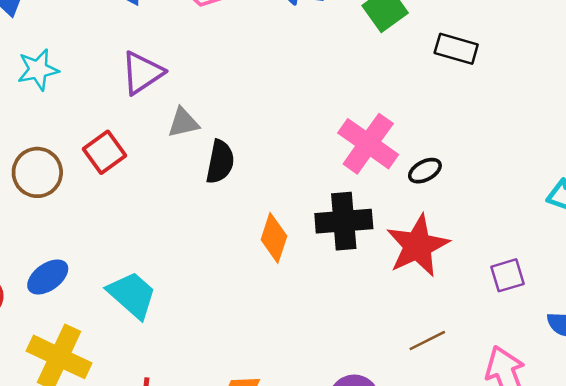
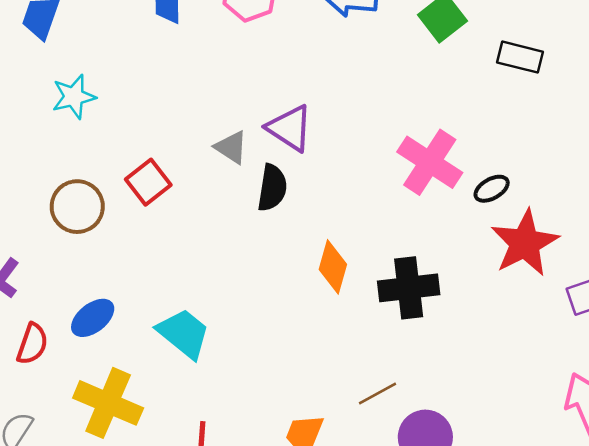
purple triangle: (142, 73) -> (290, 128), moved, turned -51
gray triangle: (183, 123) -> (231, 147), turned 48
black cross: (344, 221) -> (409, 288), moved
red star: (418, 246) -> (525, 243), moved
brown line: (427, 340) -> (378, 393), moved

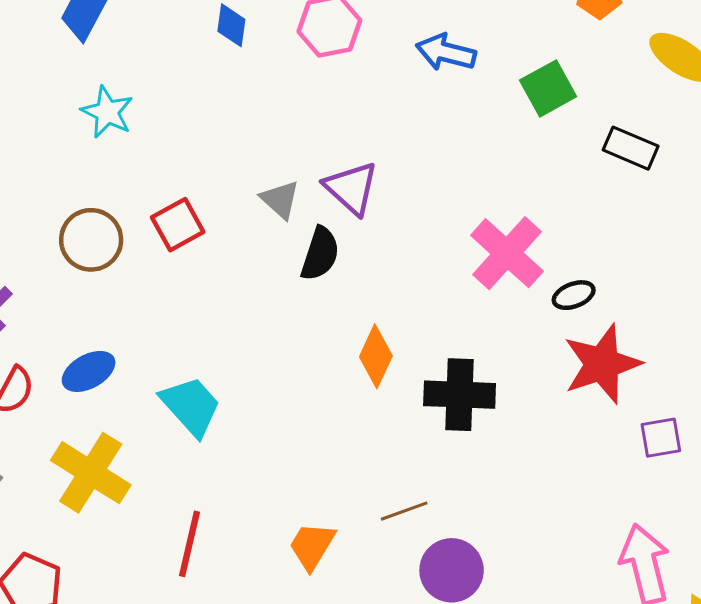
cyan star: (74, 97) -> (107, 112), turned 30

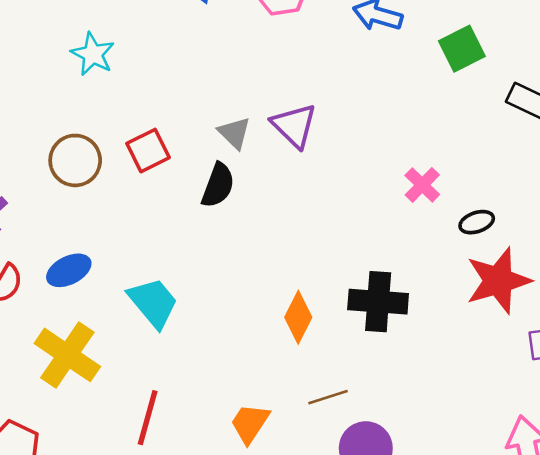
pink cross: (507, 253) -> (422, 185), size x0.6
black semicircle: (320, 254) -> (218, 185), moved
orange diamond: (376, 356) -> (298, 317), moved

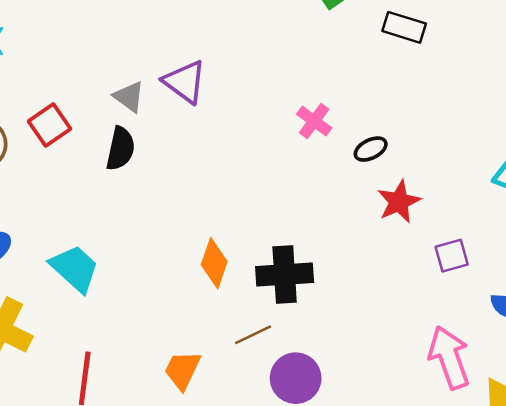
red star: (498, 281) -> (399, 202), size x0.7
black cross: (378, 302) -> (285, 274), moved

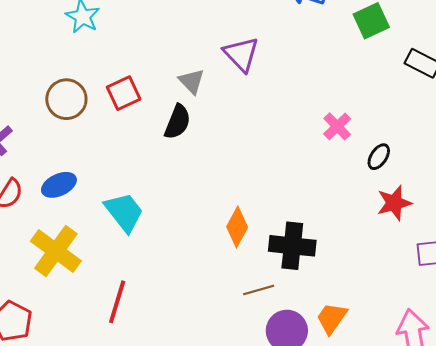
purple triangle: (185, 82) -> (241, 54), moved
black ellipse: (371, 149) -> (379, 157), turned -40
orange trapezoid: (182, 370) -> (332, 318), moved

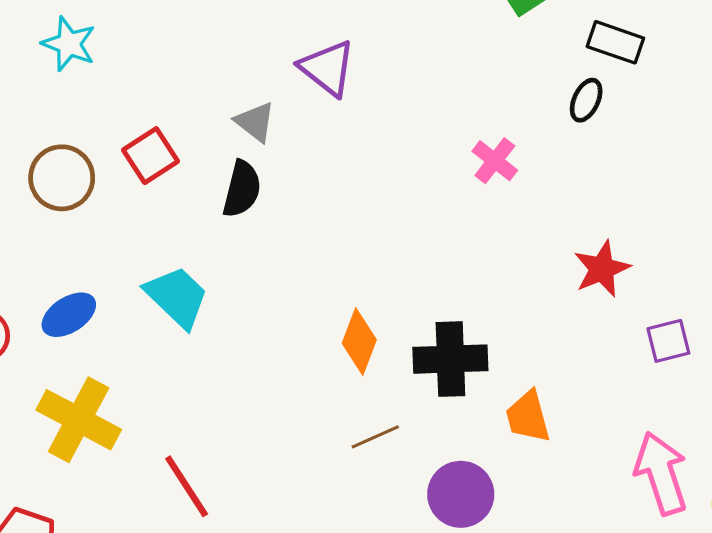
black ellipse: (379, 157) -> (586, 100), moved
cyan trapezoid: (124, 212) -> (177, 297), moved
brown line: (259, 290) -> (375, 437), moved
red line: (117, 302) -> (187, 486), turned -42
orange trapezoid: (332, 318) -> (528, 417), moved, turned -42

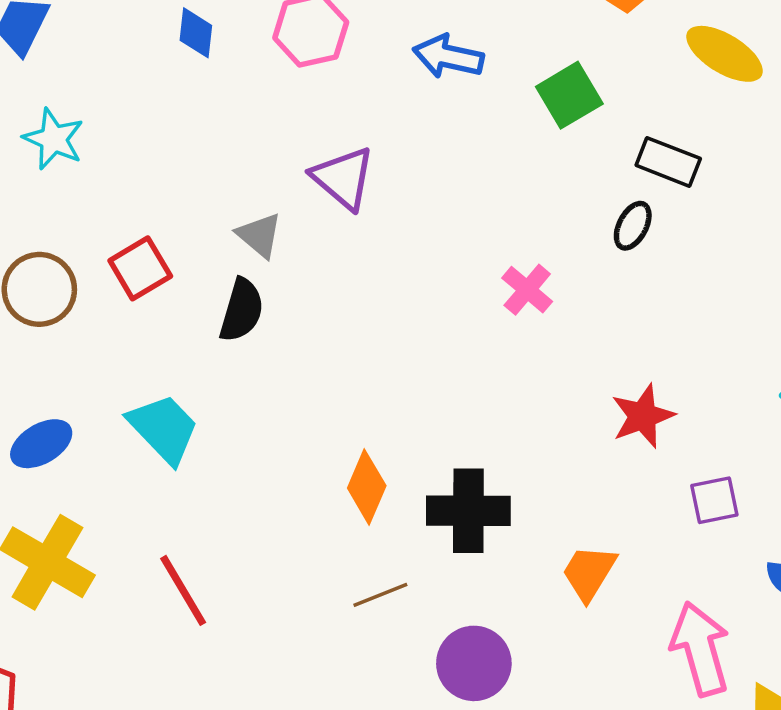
orange trapezoid: (528, 417) -> (589, 573), moved, turned 44
red line: (187, 486) -> (183, 590), moved

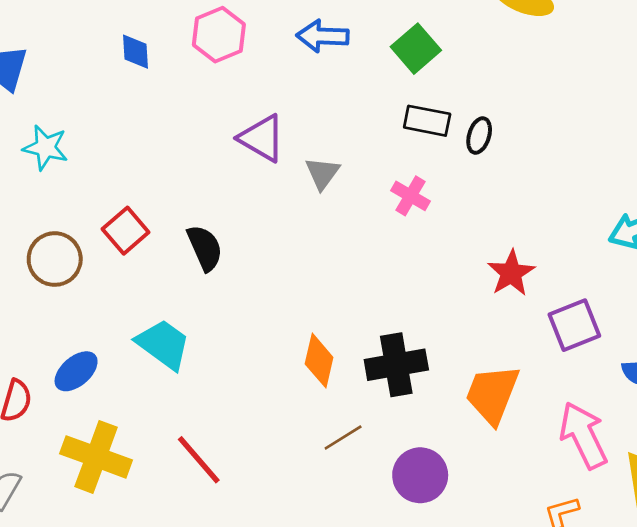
black rectangle: (668, 162) -> (427, 121), moved
gray triangle: (259, 235) -> (322, 173), moved, turned 36
black semicircle: (242, 310) -> (205, 248), turned -30
purple square: (714, 500) -> (574, 325), size x1.4
orange trapezoid: (589, 573) -> (492, 394), size x1.4

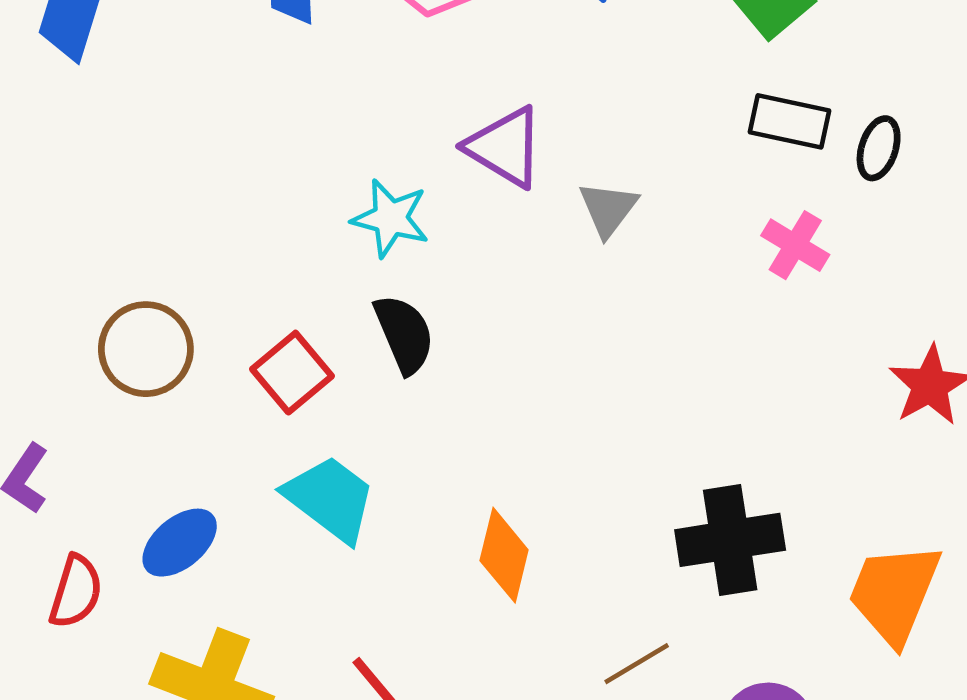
cyan star: (45, 148) -> (390, 218), moved
pink cross: (411, 196) -> (795, 245), moved
red square: (126, 231) -> (292, 373), moved
orange diamond: (319, 361) -> (504, 555), moved

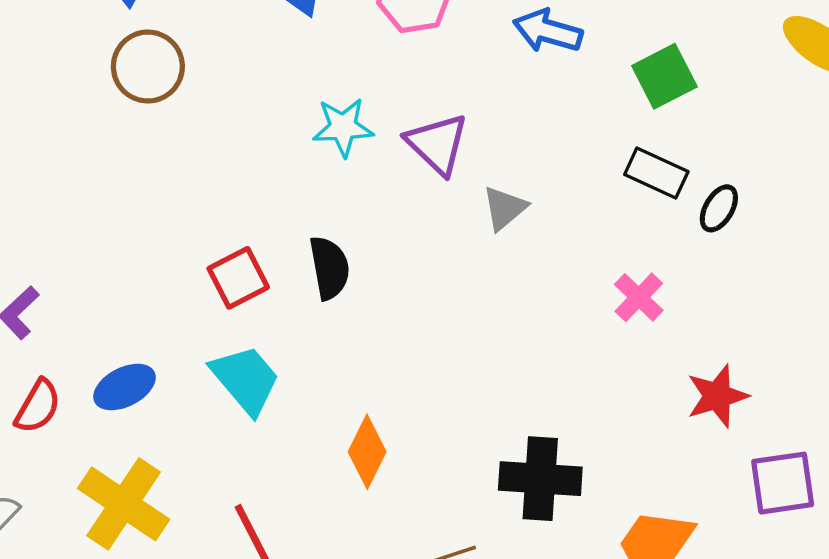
cyan star: (390, 218) -> (343, 127), moved, turned -30
pink cross: (795, 245) -> (639, 297), moved
brown circle: (146, 349) -> (148, 67), moved

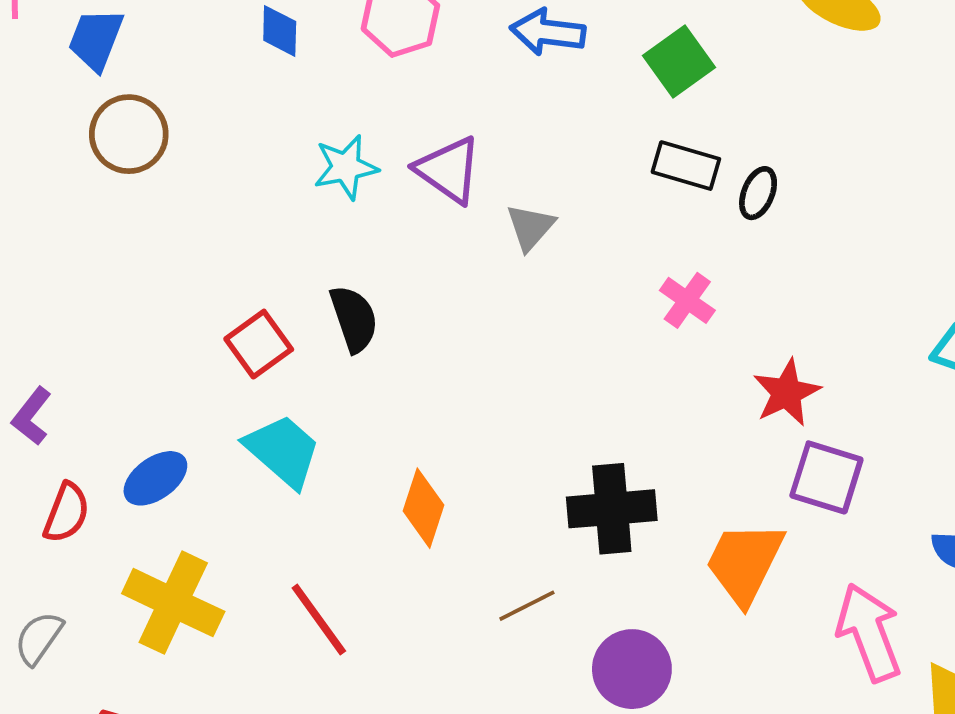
purple square: (783, 483) -> (826, 477), moved, turned 34

